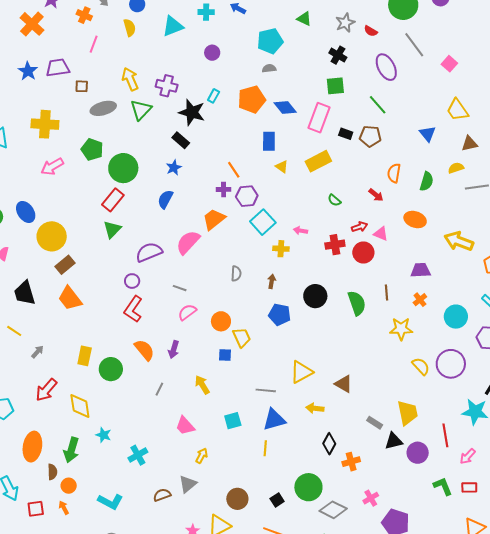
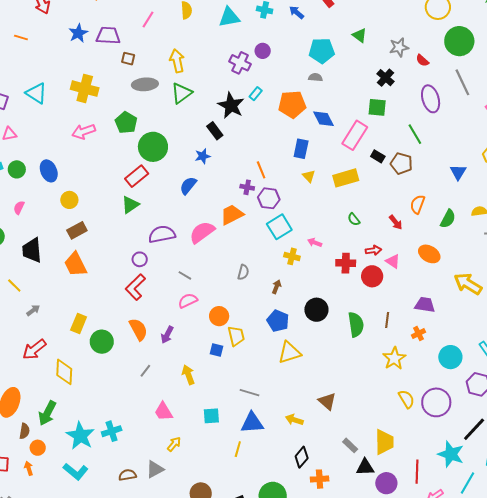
purple cross: (167, 86) -> (240, 63), moved
yellow circle: (52, 236) -> (69, 200), size x0.6
yellow star: (401, 329) -> (394, 358), turned 30
yellow triangle: (301, 372) -> (289, 352), moved
cyan star: (103, 435) -> (80, 436), moved, size x1.8

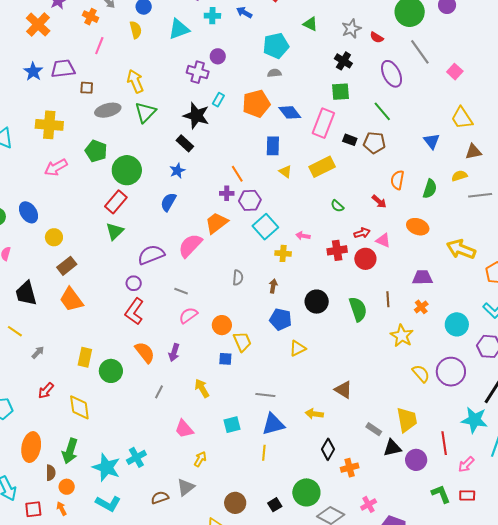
red arrow: (34, 349) -> (46, 391), size x0.7
yellow triangle: (289, 352) -> (298, 348), size x0.7

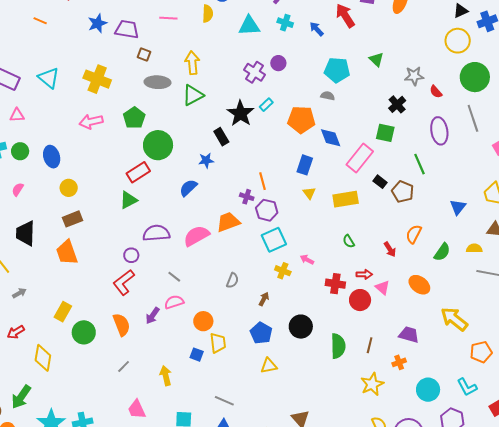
pink line: (99, 46) -> (168, 18), turned 54
purple arrow: (174, 353) -> (152, 316), moved

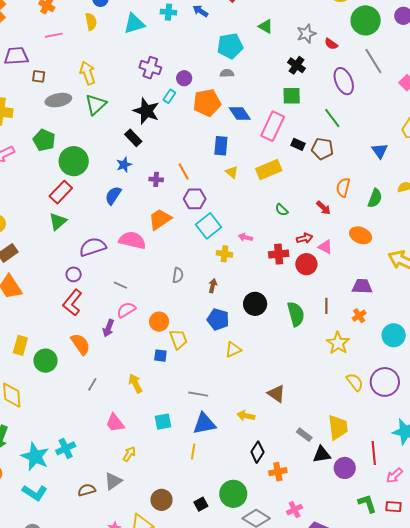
purple circle: (278, 63) -> (184, 78), moved
purple cross: (247, 197) -> (156, 179), moved
pink semicircle: (196, 236) -> (132, 240), turned 56

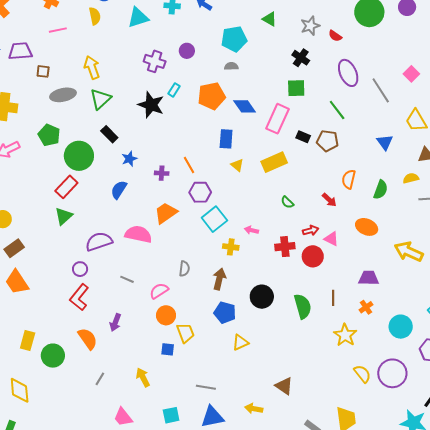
gray line: (373, 61) -> (381, 90), moved
purple circle: (184, 78) -> (187, 51), moved
black rectangle: (133, 138) -> (109, 134), moved
brown arrow: (213, 286) -> (219, 279), size x1.5
pink semicircle: (126, 310) -> (159, 291), moved

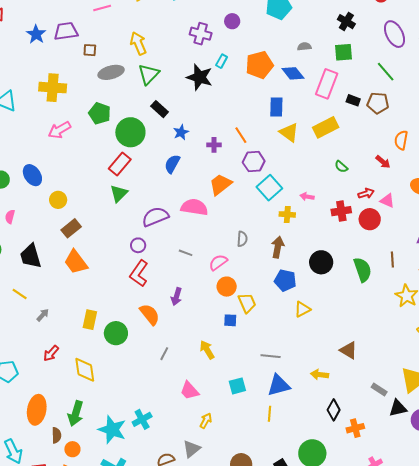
gray semicircle: (231, 66) -> (304, 47), moved
yellow triangle: (237, 165) -> (289, 132), size x1.5

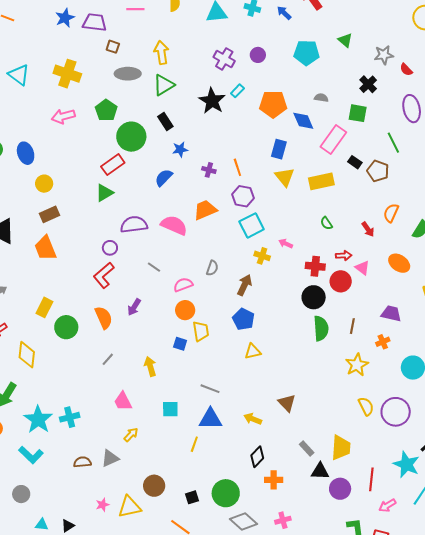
black circle: (321, 262) -> (314, 297), moved

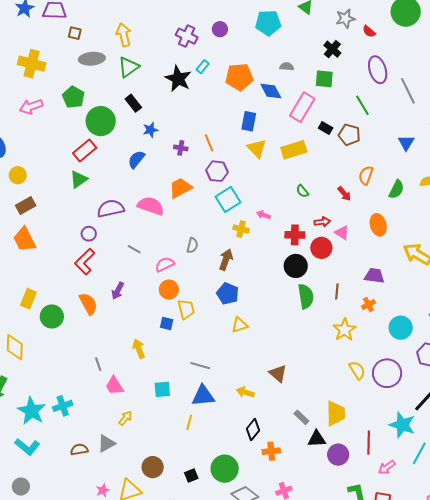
orange ellipse: (399, 263) -> (378, 225), turned 45
gray line: (108, 359) -> (98, 364), moved, turned -56

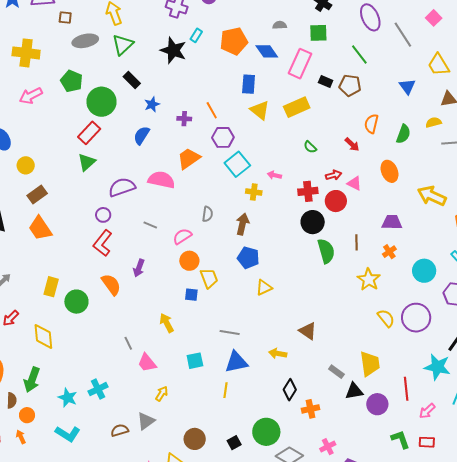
cyan star: (32, 411) -> (68, 398), size x0.7

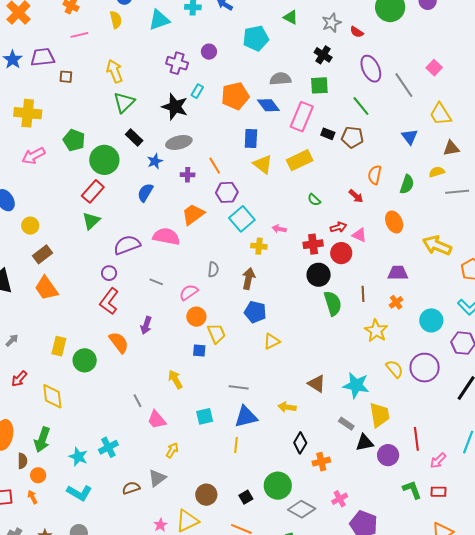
gray semicircle: (280, 25) -> (280, 79), size x1.5
gray ellipse: (85, 41) -> (179, 142), moved
cyan star: (437, 367) -> (356, 385), moved

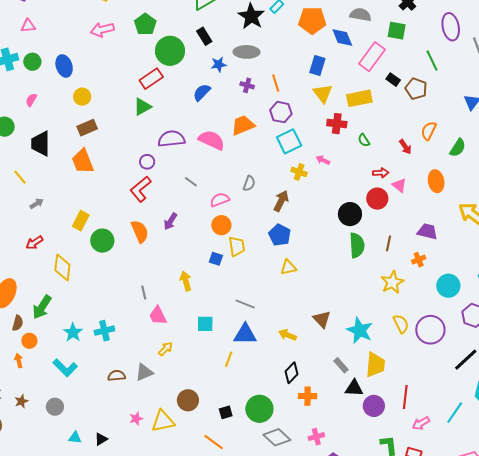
red cross: (313, 244) -> (337, 124), moved

